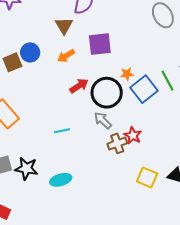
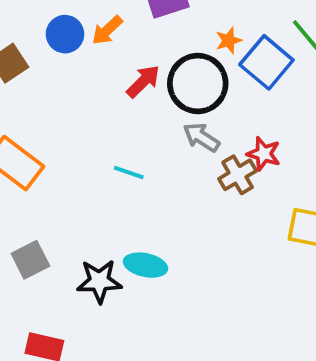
blue circle: (30, 52) -> (65, 34), moved
cyan line: (62, 131) -> (129, 172), turned 42
black star: (26, 168) -> (99, 281), moved
cyan ellipse: (61, 180) -> (145, 265), turned 40

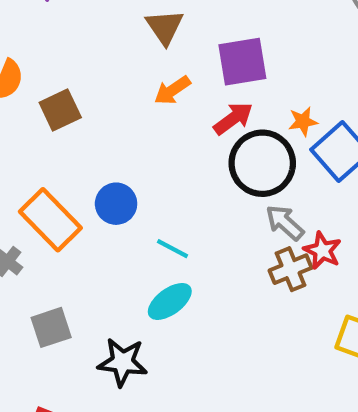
blue circle: (65, 34) -> (116, 204), moved
red arrow: (143, 81) -> (233, 119), moved
gray arrow: (201, 137) -> (285, 223), moved
cyan ellipse: (145, 265) -> (170, 301), moved, turned -57

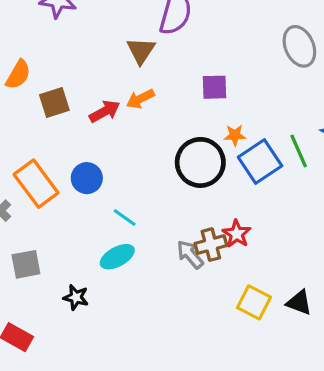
purple square: (242, 62) -> (215, 87), moved, size x0.7
red arrow: (233, 119) -> (105, 111), moved
gray arrow: (285, 223) -> (190, 254), moved
black star: (123, 362) -> (76, 297), size x0.7

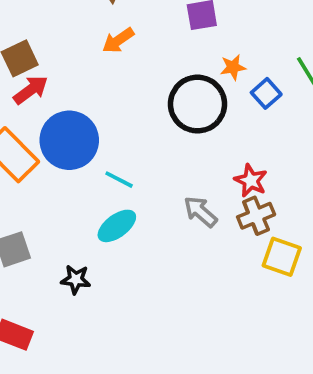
red arrow: (105, 111) -> (31, 90), moved
blue square: (260, 161) -> (266, 93), size x0.6
blue circle: (87, 178) -> (69, 140), size x1.6
brown cross: (211, 245) -> (256, 216), moved

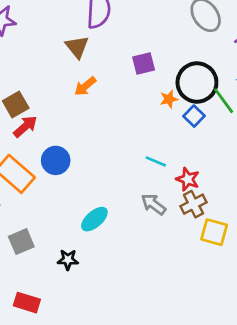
black circle: (197, 104) -> (197, 82), moved
blue circle: (69, 140) -> (56, 160), size x0.7
cyan line: (119, 180) -> (156, 161), moved

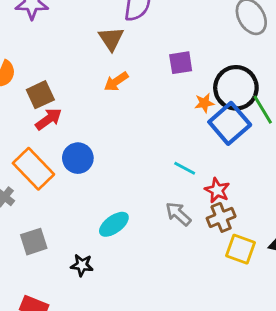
blue square: (194, 116) -> (230, 123), size x1.8

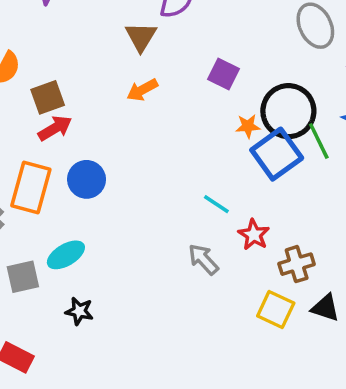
purple square: (181, 63) -> (223, 74), turned 30
orange rectangle: (33, 169) -> (31, 187), turned 54
brown cross: (221, 217) -> (297, 264), moved
cyan ellipse: (114, 224) -> (66, 255), moved

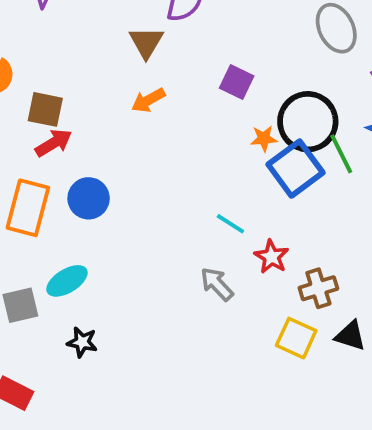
brown square: (48, 97) -> (45, 109), turned 32

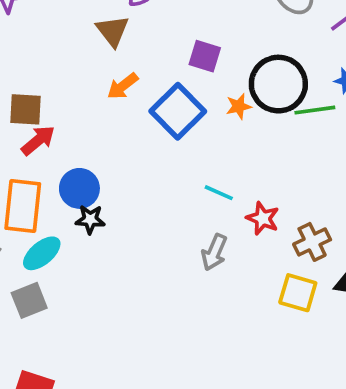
green line: (341, 154) -> (315, 110), turned -63
blue square: (296, 169) -> (178, 111), moved
cyan ellipse: (67, 281) -> (42, 253), moved
gray arrow: (217, 284) -> (214, 252), turned -105
black star: (82, 342) -> (90, 219), moved

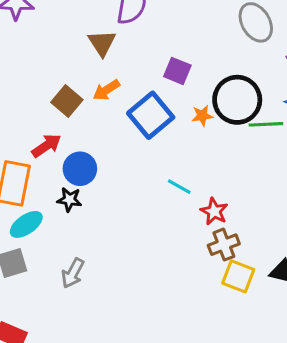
brown square: (25, 109) -> (67, 101), moved, turned 32
red arrow: (38, 140) -> (46, 146), moved
blue circle: (79, 188) -> (80, 169), moved
brown cross: (312, 242) -> (224, 245), moved
gray arrow: (214, 252) -> (73, 273), moved

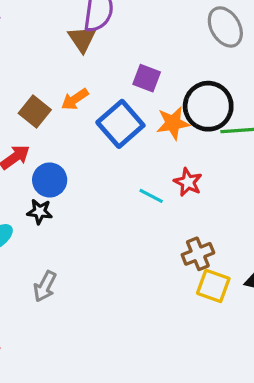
brown triangle: (102, 43) -> (82, 39), moved
orange star: (202, 116) -> (173, 123), size x1.5
red star: (214, 211) -> (188, 182), moved

